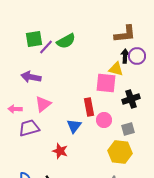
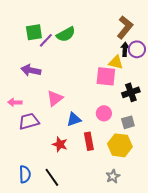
brown L-shape: (125, 34) -> (125, 27), turned -45
pink triangle: (43, 104) -> (55, 98), moved
red rectangle: (89, 107) -> (89, 141), moved
blue triangle: (74, 126) -> (74, 119), turned 35

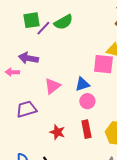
pink arrow: (15, 102) -> (12, 72), moved
pink circle: (104, 113) -> (87, 101), moved
blue triangle: (74, 119) -> (82, 84), moved

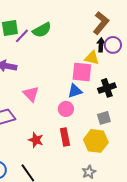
blue triangle: (82, 84) -> (75, 91), moved
pink triangle: (52, 86) -> (31, 94), turned -36

